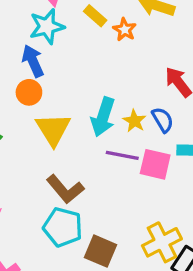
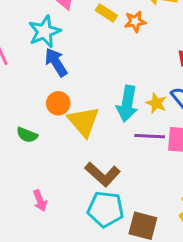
cyan star: (47, 26) -> (44, 32), moved
orange star: (125, 30) -> (135, 22), turned -30
orange circle: (29, 92) -> (58, 103), moved

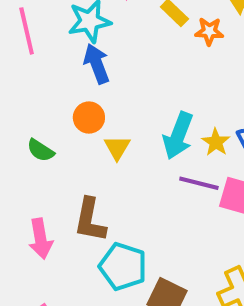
yellow triangle: (84, 122) -> (117, 148), size x0.6
brown L-shape: (103, 174) -> (90, 220), moved, turned 48
pink arrow: (40, 201) -> (41, 239), size x1.4

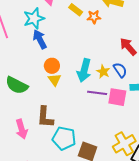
orange circle: (89, 118) -> (52, 66), moved
green semicircle: (41, 150) -> (17, 85), size x1.6

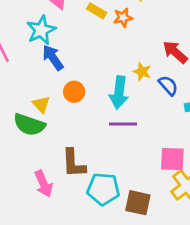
yellow star: (103, 72) -> (142, 72), moved
yellow triangle: (55, 80) -> (41, 104), moved
purple line: (97, 93) -> (123, 124), moved
pink square: (117, 97) -> (172, 159), moved

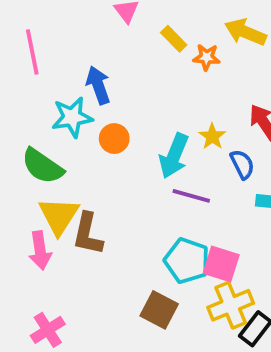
cyan star: (41, 30) -> (72, 117), moved
yellow triangle: (41, 104) -> (59, 216), moved, size x1.6
purple line: (123, 124) -> (191, 196), moved
cyan pentagon: (103, 189) -> (187, 261), moved

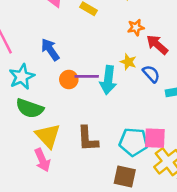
orange star: (207, 57) -> (136, 27), moved
cyan star: (72, 117) -> (22, 77), moved
purple line: (191, 196) -> (87, 76), moved
brown L-shape: (88, 234) -> (88, 139), moved

